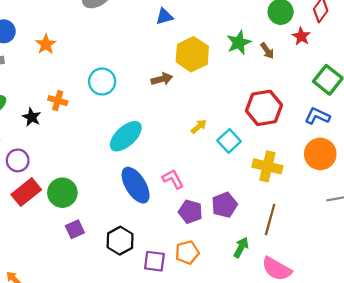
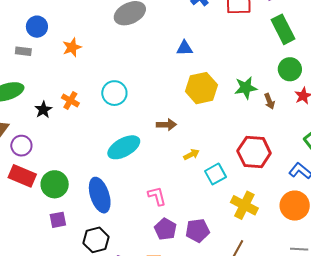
brown arrow: (162, 79) -> (166, 125), moved
blue ellipse: (136, 185) -> (100, 195), moved
red rectangle: (26, 192) -> (22, 176), turned 48

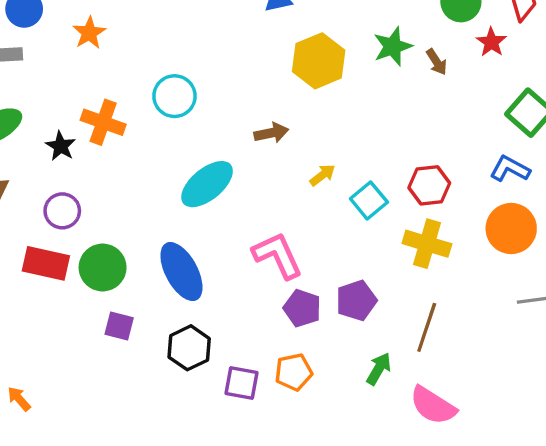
orange cross: (70, 100) -> (103, 122), size x1.4
purple circle: (21, 146) -> (62, 211), moved
red hexagon: (254, 152) -> (429, 185), moved, size x0.7
pink L-shape: (157, 196) -> (278, 255), size x1.5
purple square: (58, 220) -> (119, 326), turned 36

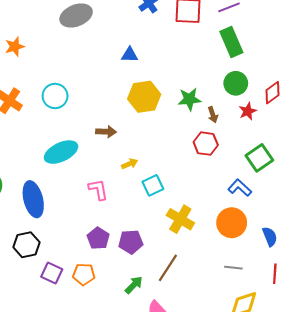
red hexagon: (429, 185) -> (206, 144), moved
pink L-shape: (278, 255) -> (98, 190), moved, size x0.7

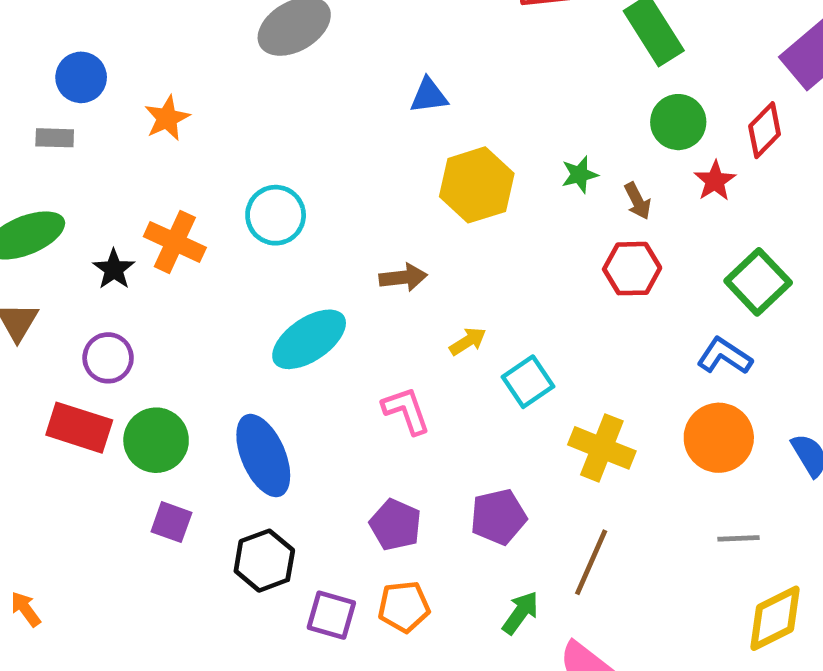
green star: (189, 99) -> (580, 175), size x0.7
purple pentagon: (98, 238) -> (396, 525), moved

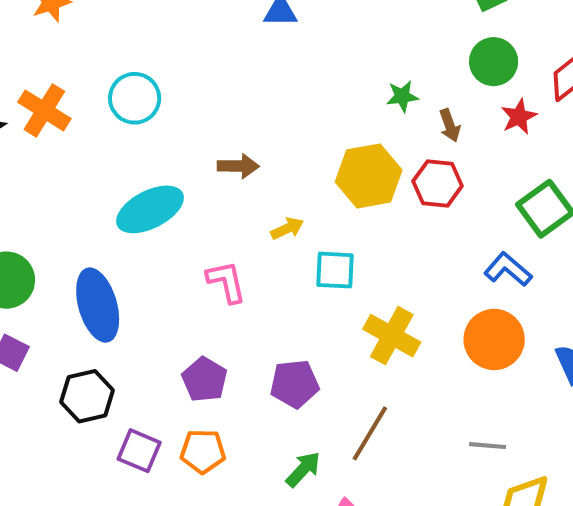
yellow hexagon: (477, 185) -> (369, 176), moved
cyan square: (528, 382) -> (335, 270), turned 30
gray line: (739, 538) -> (488, 446), moved

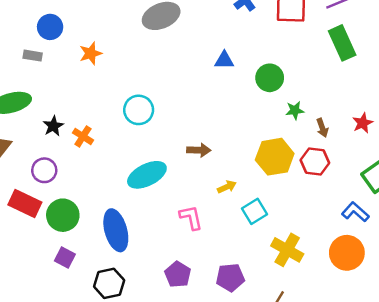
green circle: (494, 62) -> (270, 78), moved
orange cross: (44, 110) -> (83, 136), moved, size x0.7
cyan square: (335, 270) -> (254, 211), turned -35

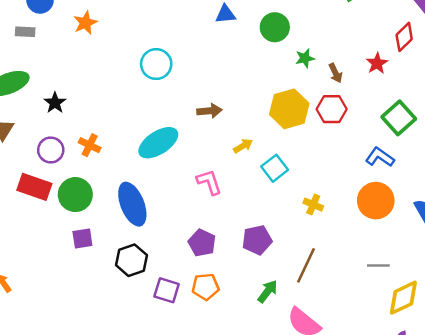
cyan circle: (139, 110) -> (156, 64), moved
orange cross: (83, 136) -> (90, 145), moved
yellow cross: (287, 250) -> (313, 205), size x0.6
purple square: (65, 258) -> (82, 238), turned -30

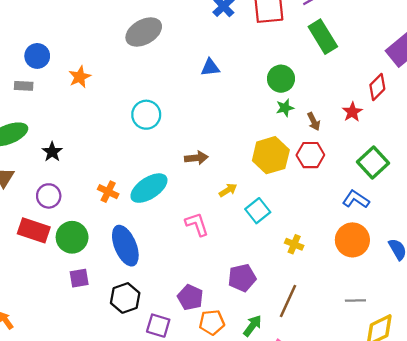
green circle: (275, 27) -> (281, 79), moved
orange cross: (90, 145) -> (108, 192), moved
purple pentagon: (202, 243) -> (190, 297), moved
orange pentagon: (205, 287) -> (212, 322), moved

